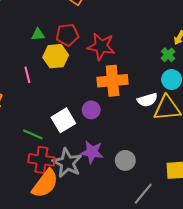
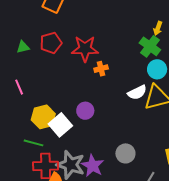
green cross: (168, 55) -> (150, 46), size x1.5
yellow hexagon: (56, 56) -> (43, 117), moved
orange cross: (113, 81) -> (101, 69), moved, size x0.5
purple star: (92, 152) -> (93, 166), moved, turned 30

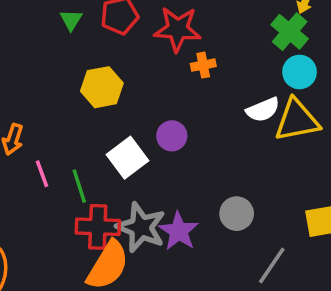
green triangle: (23, 47) -> (71, 20), turned -48
pink line: (19, 87) -> (42, 174), moved
yellow hexagon: (43, 117) -> (102, 87), moved
green line: (33, 143) -> (79, 186), turned 54

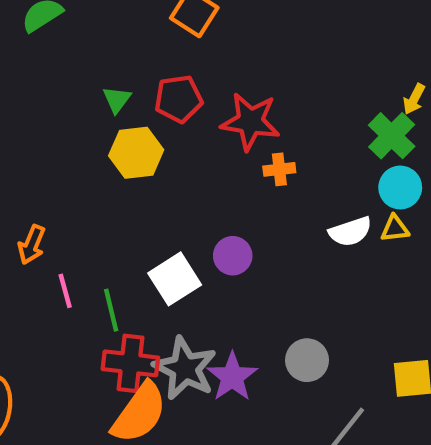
yellow hexagon: (102, 87) -> (136, 153), moved
yellow triangle: (297, 120) -> (395, 229), moved, size x0.5

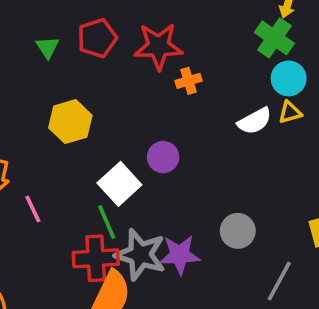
yellow hexagon: (136, 153) -> (70, 122), moved
green line: (111, 310) -> (107, 222), moved
purple star: (232, 377) -> (180, 255), turned -30

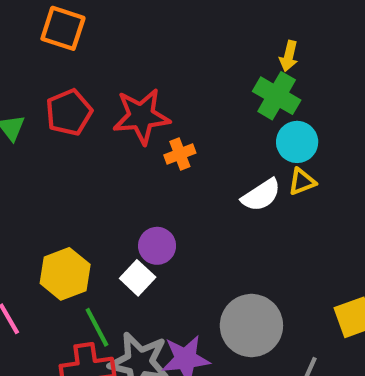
yellow hexagon: (70, 122) -> (65, 274), moved
white square: (119, 184) -> (138, 278), moved, size x0.7
gray circle: (238, 231) -> (251, 326), size x1.5

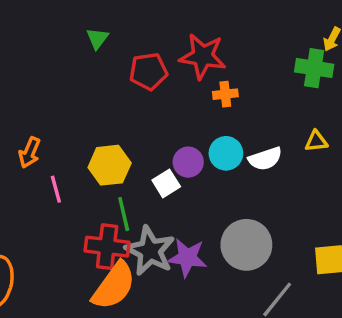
green cross: (277, 96) -> (314, 68), turned -36
red pentagon: (69, 112) -> (148, 71), moved
cyan circle: (297, 142) -> (226, 153), moved
white semicircle: (261, 195) -> (265, 159), moved

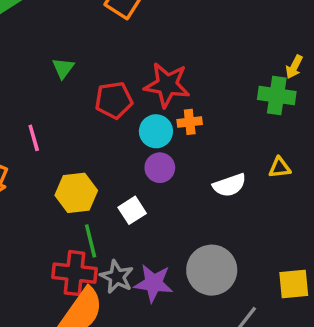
cyan circle: (226, 153) -> (156, 131), moved
purple circle: (188, 162) -> (160, 168), moved
pink line: (56, 189) -> (34, 138), moved
gray star: (150, 251) -> (117, 277), size x0.7

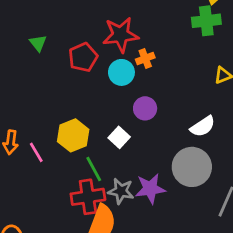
pink line: (34, 138) -> (36, 152), moved
purple circle: (160, 168) -> (145, 108), moved
white semicircle: (229, 185) -> (203, 126), moved

